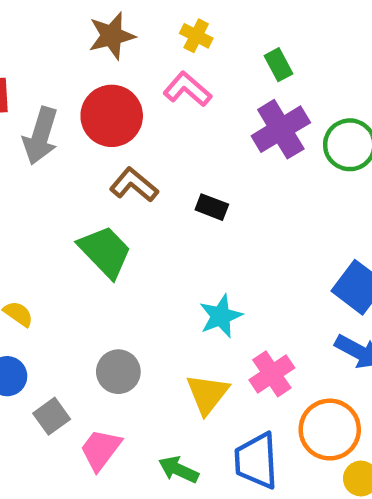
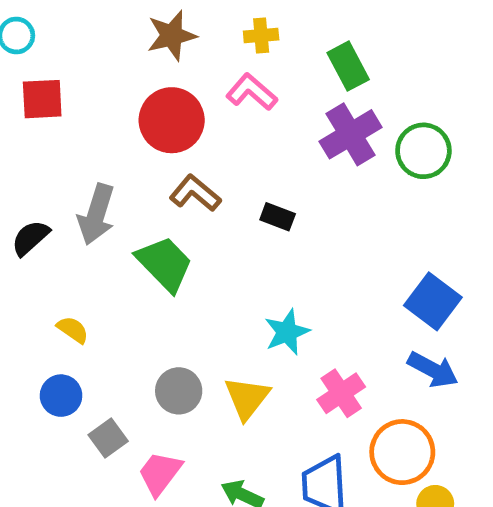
yellow cross: (196, 36) -> (261, 35), turned -32
green rectangle: (279, 65) -> (348, 66), size x1.4
gray arrow: (40, 136) -> (96, 214), moved
yellow triangle: (207, 394) -> (247, 398), moved

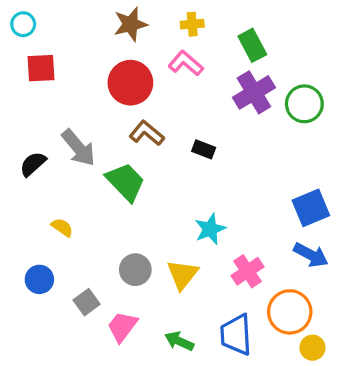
gray arrow: (96, 214) -> (78, 148), turned -57
blue square: (433, 301) -> (311, 208), turned 30
blue circle: (61, 396) -> (39, 279), moved

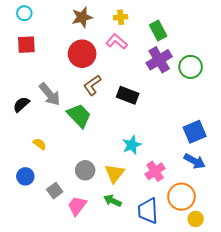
cyan circle: (23, 24) -> (24, 13), moved
brown L-shape: (147, 133) -> (92, 85), turned -75
black rectangle: (204, 149) -> (128, 95), size x1.5
green arrow: (179, 341) -> (113, 201), moved

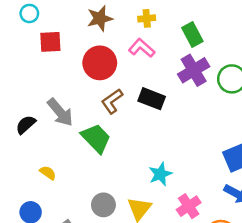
red square: (26, 45) -> (50, 42), moved
black rectangle: (128, 95) -> (152, 99), moved

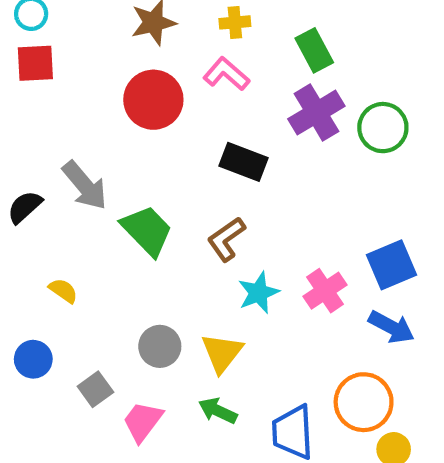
red square: (50, 42) -> (35, 63), moved
brown L-shape: (112, 101) -> (226, 239), moved
pink cross: (189, 206) -> (325, 291), moved

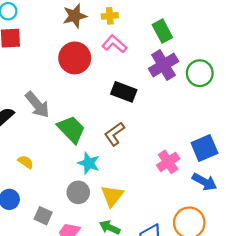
yellow cross: (235, 22) -> (110, 16), moved
cyan star: (258, 293) -> (89, 163), moved, turned -30
gray square: (95, 389) -> (43, 216), turned -30

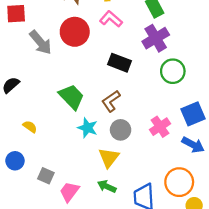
green circle: (200, 73) -> (173, 71), moved
gray arrow: (37, 105) -> (41, 42), moved
gray circle: (78, 192) -> (121, 130), moved

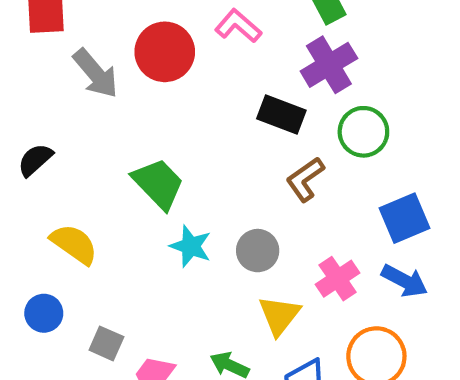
black rectangle: (119, 63) -> (281, 114), moved
brown L-shape: (111, 101) -> (305, 179), moved
yellow semicircle: (30, 127) -> (74, 244), size x1.6
pink cross: (160, 127) -> (338, 279), moved
yellow triangle: (109, 158) -> (279, 315), moved

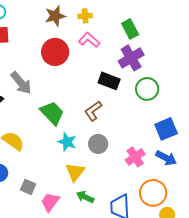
gray arrow: (96, 73) -> (21, 83), moved
brown L-shape: (305, 179) -> (93, 111), moved
yellow triangle: (279, 315) -> (75, 172), moved

